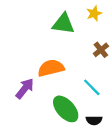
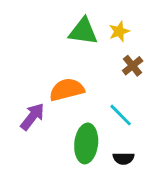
yellow star: (94, 13) -> (119, 31), moved
green ellipse: (66, 109) -> (86, 143), turned 48

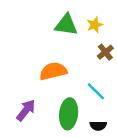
purple arrow: (32, 117) -> (26, 110), moved

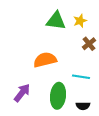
cyan line: (96, 91) -> (81, 77), turned -36

